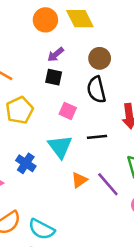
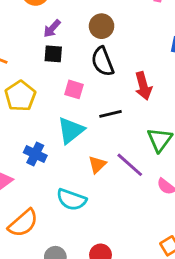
cyan triangle: (60, 147) -> (71, 130), turned 36
cyan semicircle: (42, 229) -> (71, 200), moved

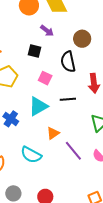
brown circle: (102, 26) -> (82, 39), moved
purple arrow: (52, 28) -> (47, 31), moved, turned -104
purple line: (130, 165) -> (73, 151), moved

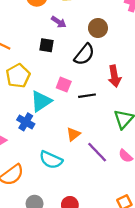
black semicircle: (68, 62) -> (84, 54), turned -125
pink square: (45, 78) -> (64, 85), moved
cyan triangle: (38, 106) -> (41, 101), moved

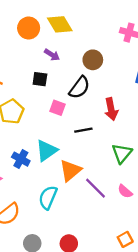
pink square: (64, 85) -> (57, 108), moved
cyan triangle: (41, 101) -> (47, 150), moved
orange triangle: (73, 134) -> (70, 170), size x1.5
cyan semicircle: (51, 160) -> (48, 197), turned 90

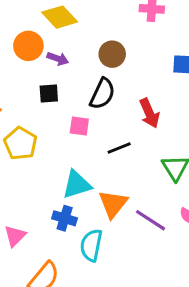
orange circle: (29, 28) -> (28, 46), moved
cyan triangle: (47, 150) -> (77, 185), turned 30
blue cross: (21, 159) -> (65, 218), moved

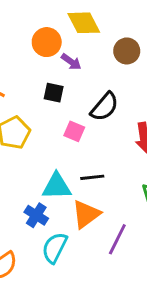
brown circle: (112, 54) -> (127, 51), moved
black line: (119, 148) -> (92, 177), moved
purple line: (151, 220) -> (117, 239), turned 68

